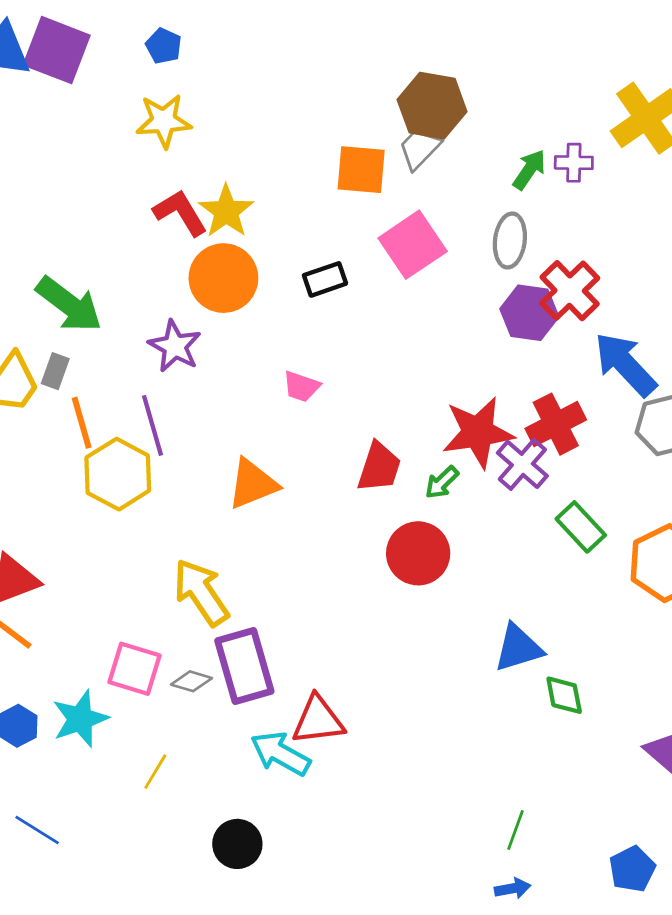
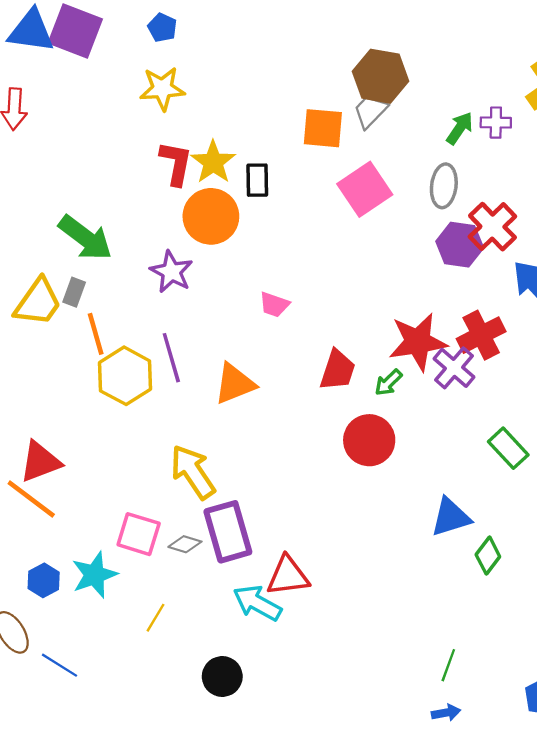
red L-shape: (180, 213) -> (176, 163), turned 42
black rectangle: (325, 279) -> (257, 180), moved, turned -72
purple line: (153, 425) -> (171, 358), moved
green rectangle: (581, 527) -> (508, 448), moved
green diamond: (564, 695) -> (488, 556), turned 48

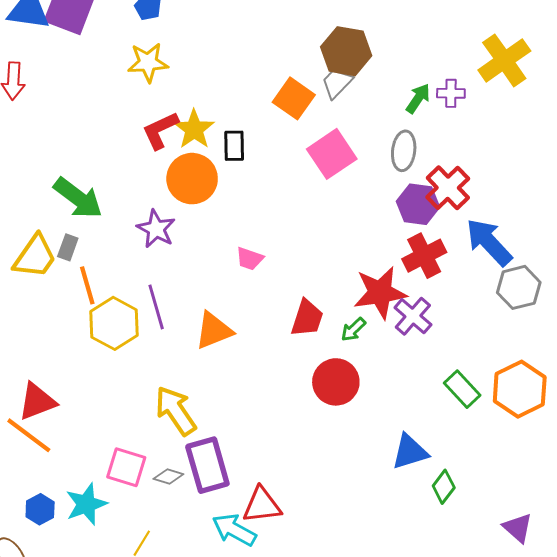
orange square: (323, 128) -> (294, 98), turned 30
red L-shape: (176, 163) -> (160, 130), turned -126
red cross: (481, 335) -> (424, 256), moved

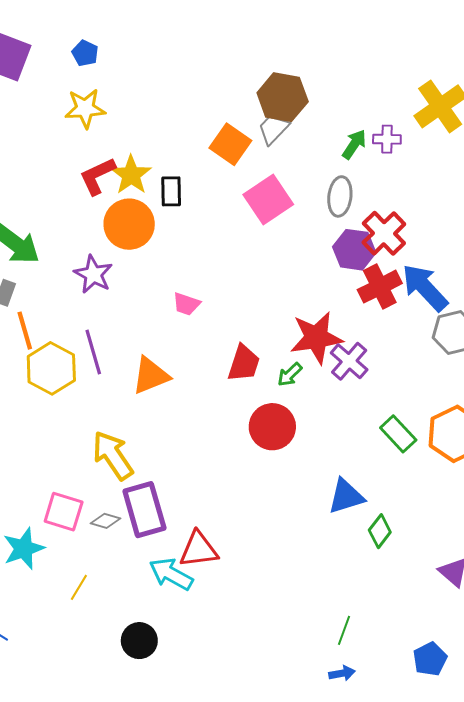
red cross: (424, 256) -> (380, 287), moved

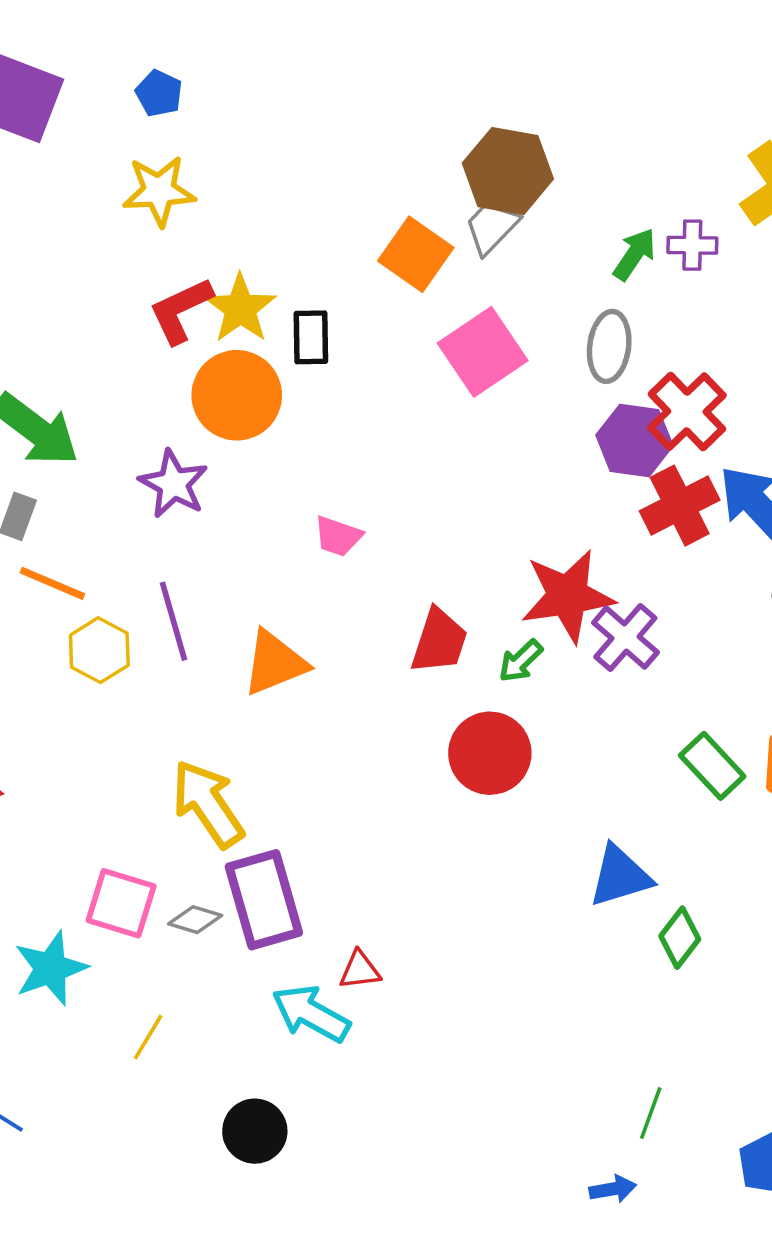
orange line: (25, 331) -> (52, 583), turned -51
yellow hexagon: (51, 368) -> (99, 650), size x0.7
red triangle: (199, 550) -> (360, 970), size x0.6
green line: (344, 630) -> (651, 1113), moved

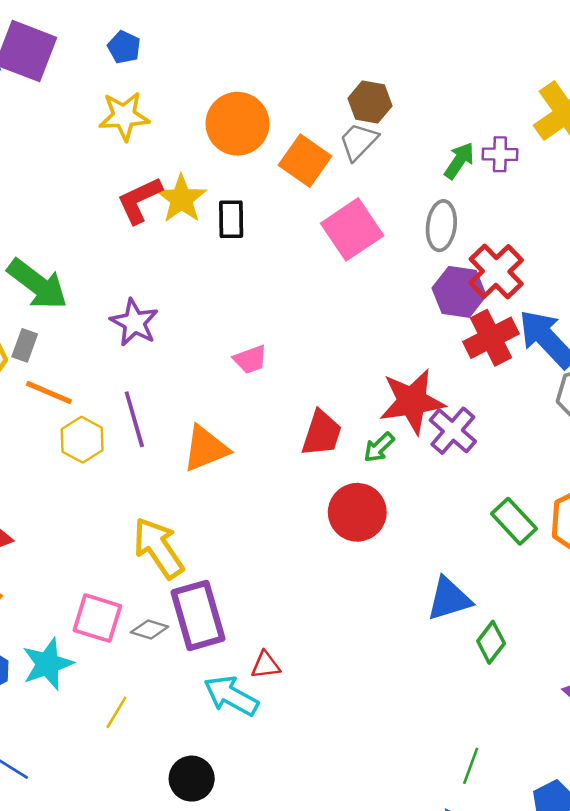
brown hexagon: (508, 171) -> (370, 102), size x0.7
orange circle: (237, 395) -> (238, 124), moved
pink trapezoid: (338, 536) -> (250, 359), turned -39

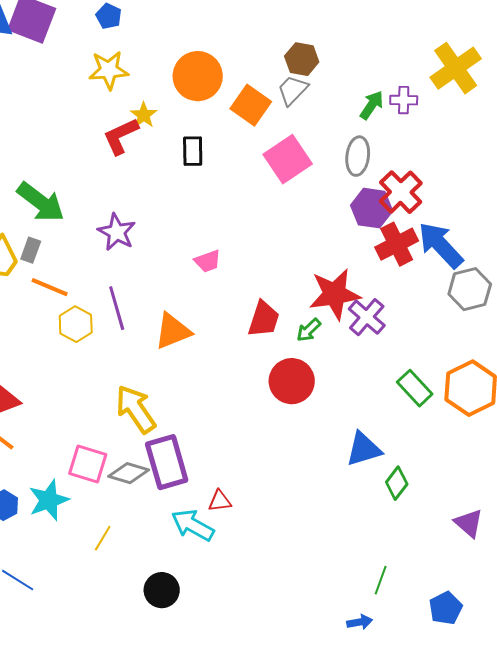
yellow star: (181, 199) -> (144, 115), moved, size x0.7
gray diamond: (150, 629) -> (129, 473), size x1.4

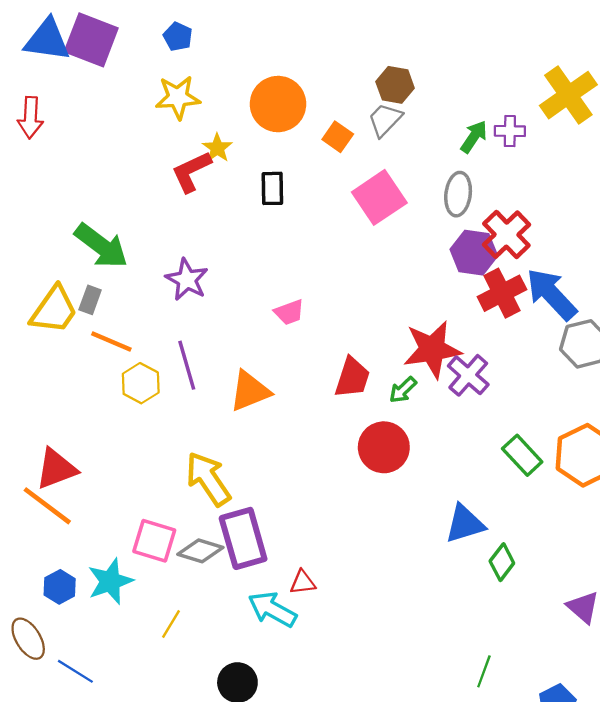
orange square: (251, 105) -> (338, 137), size x0.7

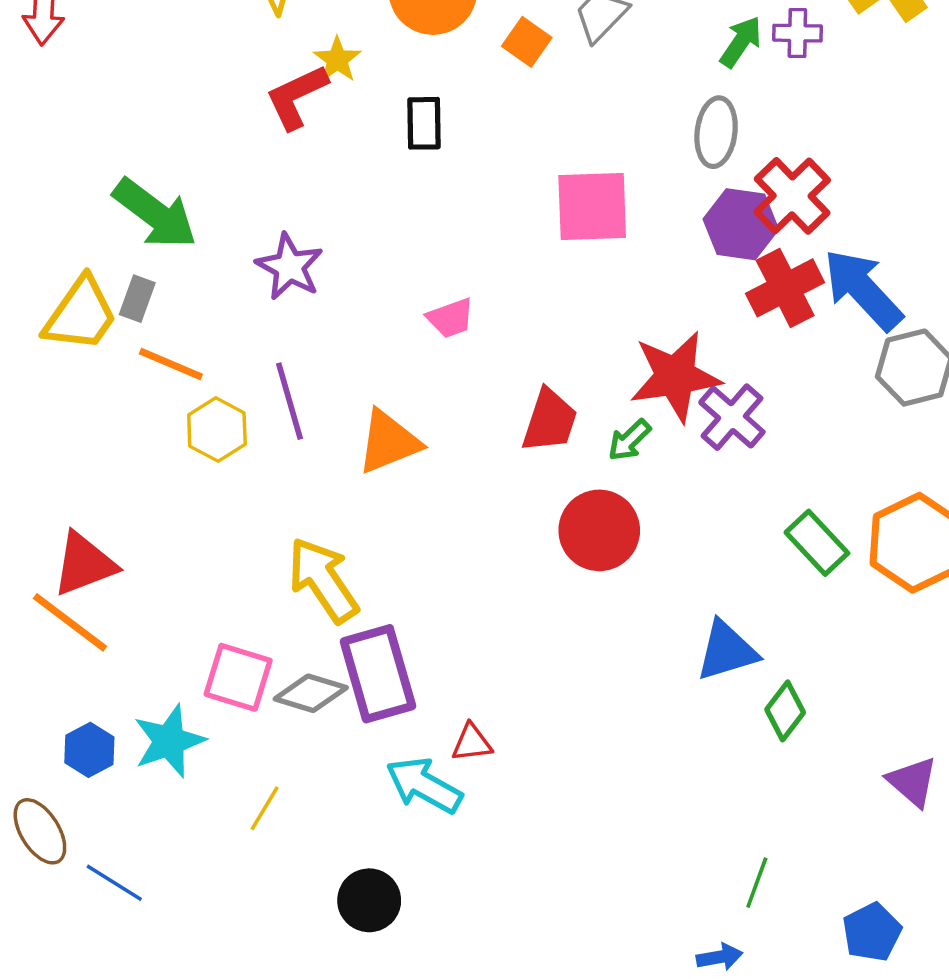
pink square: (379, 197) -> (592, 206), moved, turned 32

